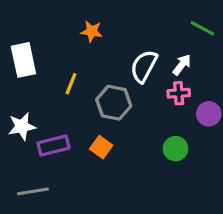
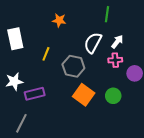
green line: (202, 28) -> (107, 14), moved, turned 70
orange square: (101, 147) -> (84, 95), moved, size x1.5
gray line: (33, 191) -> (21, 123), turned -54

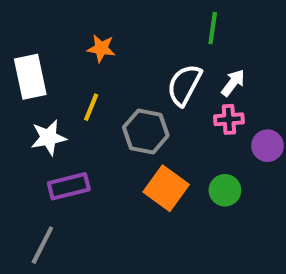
orange star: (59, 20) -> (101, 48), moved
white star: (14, 82) -> (49, 138), moved

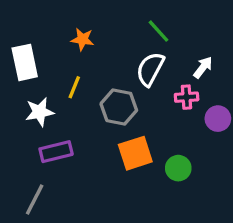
green line: (213, 28) -> (158, 31), moved, turned -50
white arrow: (233, 83) -> (203, 67), moved
orange square: (166, 188) -> (135, 153), turned 36
green circle: (225, 190) -> (178, 168), moved

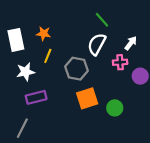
orange star: (82, 39) -> (44, 34), moved

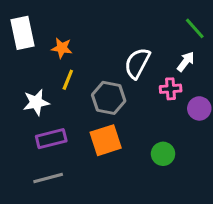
green line: (102, 20) -> (195, 28), moved
white rectangle: (16, 40) -> (22, 33), moved
orange square: (87, 98) -> (106, 140), moved
gray line: (22, 128) -> (48, 178), moved, turned 48

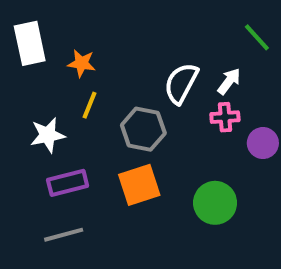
white arrow: (186, 62) -> (229, 81), moved
green circle: (163, 154) -> (215, 203), size x1.4

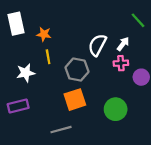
yellow line: (89, 105) -> (48, 57), turned -32
purple rectangle: (68, 183) -> (18, 106), moved
gray line: (64, 235) -> (61, 130), moved

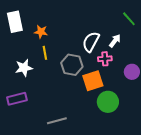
pink cross: (121, 63) -> (105, 59), moved
orange square: (75, 100) -> (93, 81), moved

